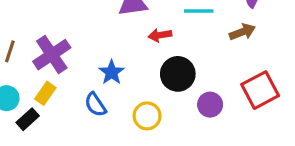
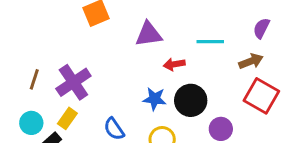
blue star: (112, 72) -> (155, 99), moved, turned -30
red square: (260, 90) -> (261, 96), moved, turned -32

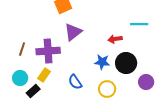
purple triangle: (149, 34) -> (73, 32), moved, turned -30
purple cross: (73, 82) -> (48, 51), turned 30

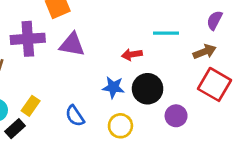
purple triangle: (73, 32) -> (72, 45), turned 48
purple cross: (48, 51) -> (28, 39), moved

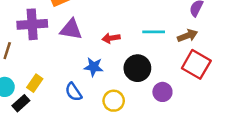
cyan line: (166, 33) -> (154, 32), moved
red arrow: (132, 55) -> (111, 38), moved
blue star: (113, 87) -> (94, 67), moved

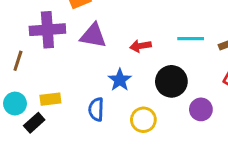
blue star: (94, 67) -> (120, 80), turned 30
yellow rectangle: (35, 83) -> (50, 99), turned 48
blue semicircle: (74, 92) -> (96, 109), turned 36

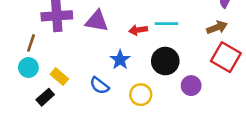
cyan line: (191, 39) -> (167, 24), moved
yellow rectangle: (50, 99) -> (59, 77), turned 48
cyan circle: (15, 104) -> (28, 67), moved
blue semicircle: (96, 109) -> (99, 86), turned -54

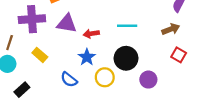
red arrow: (138, 30) -> (91, 34), moved
red square: (226, 57) -> (179, 55), size x0.6
yellow rectangle: (59, 77) -> (40, 55), moved
yellow circle: (141, 95) -> (105, 77), moved

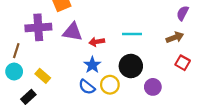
yellow rectangle: (40, 55) -> (43, 76), moved
blue semicircle: (69, 80) -> (87, 87), moved

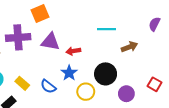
cyan line: (132, 34) -> (107, 29), moved
brown arrow: (175, 37) -> (129, 47), moved
red square: (183, 63) -> (154, 84), moved
blue semicircle: (87, 87) -> (48, 86), moved

